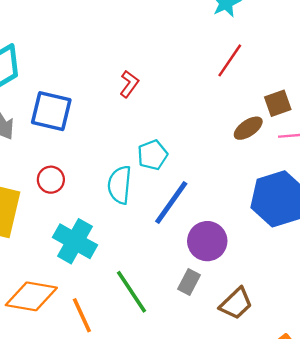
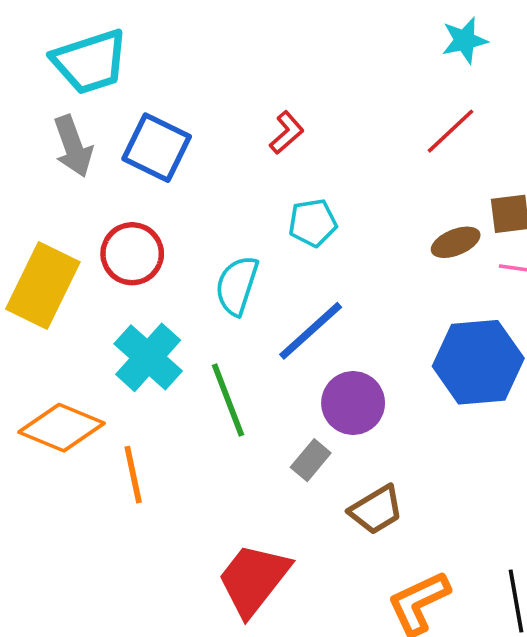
cyan pentagon: (153, 155) -> (313, 223), moved
red circle: (51, 180) -> (132, 254), size x1.4
green line: (132, 292) -> (228, 400), moved

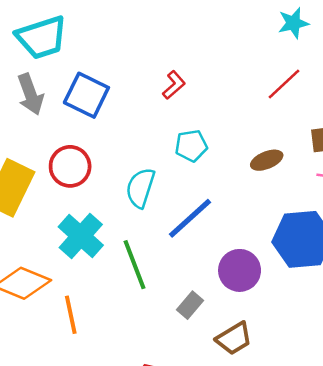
brown ellipse: (456, 242) -> (267, 160), moved
purple circle: (353, 403) -> (240, 270), moved

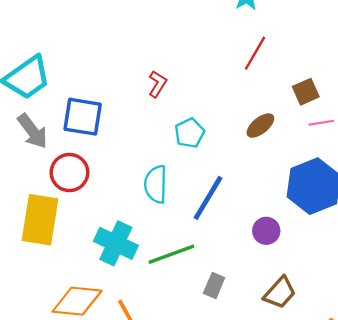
red circle: (70, 166) -> (69, 173), moved
green line: (135, 265) -> (171, 254), turned -72
purple circle: (240, 270) -> (266, 231), size x0.7
gray rectangle: (190, 305) -> (214, 286), moved

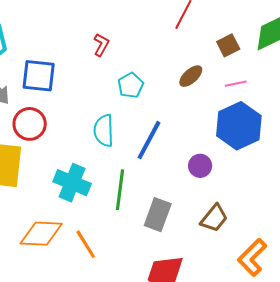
pink line: (321, 123) -> (236, 84), moved
green line: (171, 254) -> (120, 190), turned -60
gray rectangle: (214, 286) -> (158, 215), size x1.5

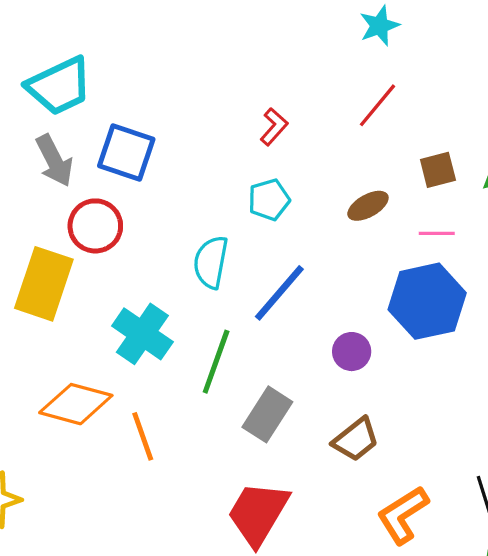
red L-shape: (101, 45) -> (274, 127), moved

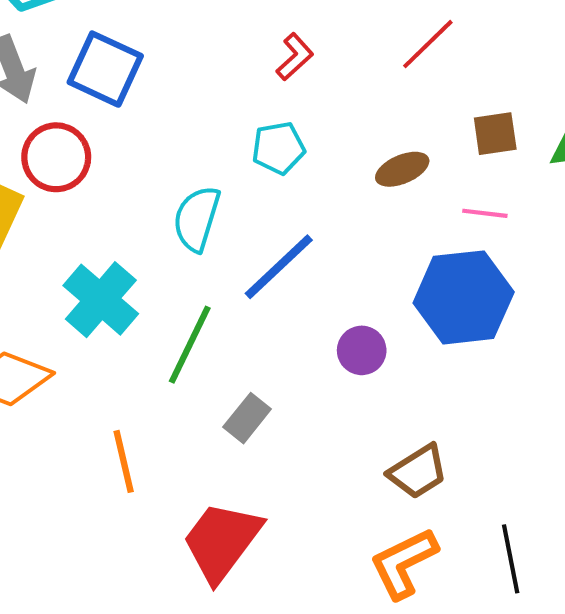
gray rectangle: (267, 414) -> (247, 418), size x0.7
orange line: (143, 436) -> (124, 461), moved
brown trapezoid: (356, 440) -> (418, 472), moved

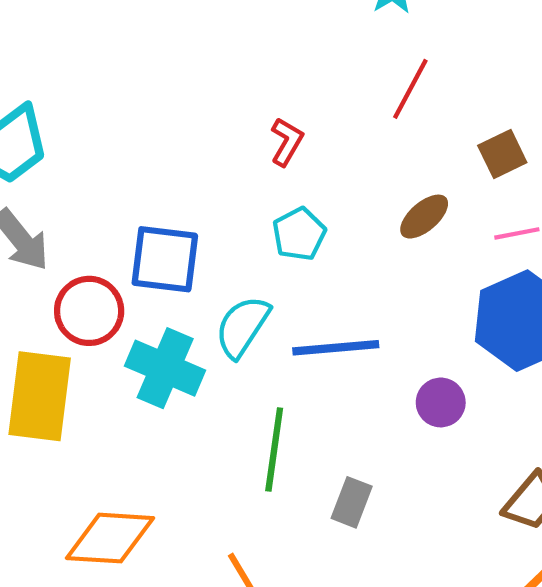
blue square: (105, 69) -> (165, 259), moved
cyan semicircle: (197, 219) -> (242, 327), turned 34
blue line: (279, 267) -> (336, 348), turned 56
cyan cross: (101, 300) -> (165, 368), moved

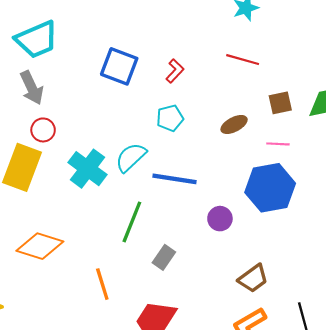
red line: (410, 89) -> (243, 60), turned 64
blue square: (165, 259) -> (119, 66), moved
red circle: (89, 311) -> (43, 130), moved, size x0.7

